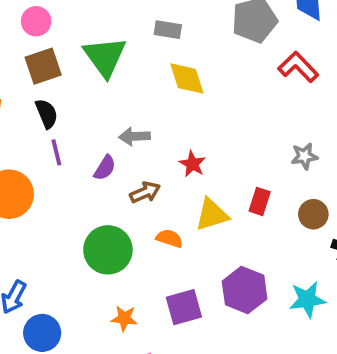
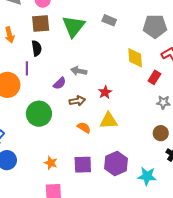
yellow diamond: (187, 78) -> (135, 58), moved
purple line: (56, 152) -> (27, 68), moved
red rectangle: (260, 201) -> (154, 77), moved
green circle: (108, 250) -> (39, 114), moved

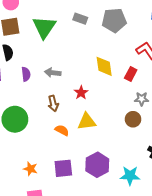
gray pentagon: (155, 26) -> (114, 20), moved
yellow diamond: (135, 58) -> (104, 66), moved
purple semicircle: (60, 83) -> (26, 74), moved, turned -48
brown arrow: (77, 101) -> (53, 103), turned 91
brown circle: (161, 133) -> (133, 119), moved

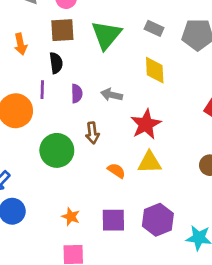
yellow diamond: (104, 66) -> (155, 70), moved
red star: (81, 93) -> (146, 124), size x1.6
brown arrow: (53, 103) -> (92, 133), moved

